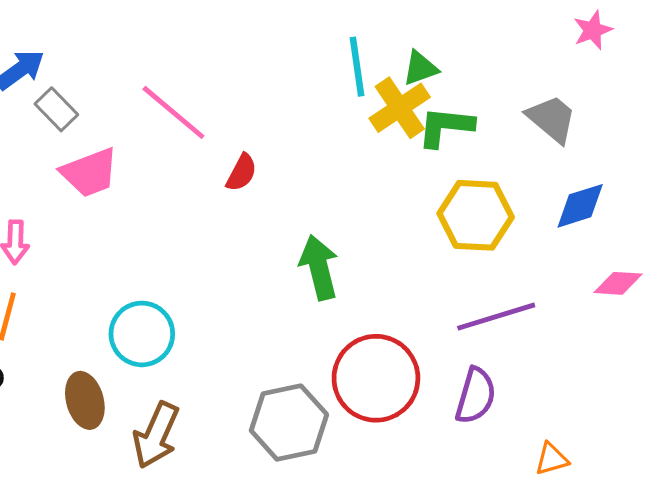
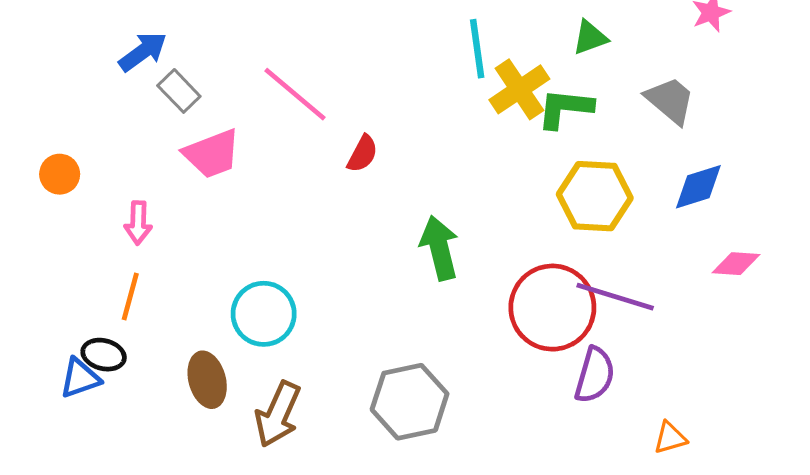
green triangle: (420, 68) -> (590, 38), moved
purple line: (496, 317) -> (615, 297), turned 34
red circle: (376, 378) -> (552, 308), moved

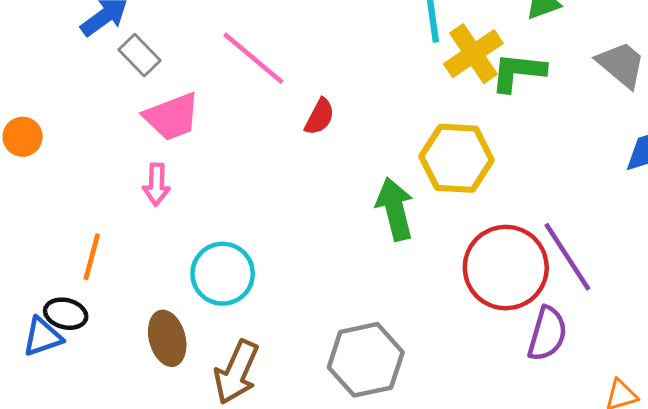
yellow hexagon: (595, 196) -> (457, 158), moved
pink arrow: (138, 223) -> (156, 184), moved
purple line: (615, 297) -> (567, 257), turned 40

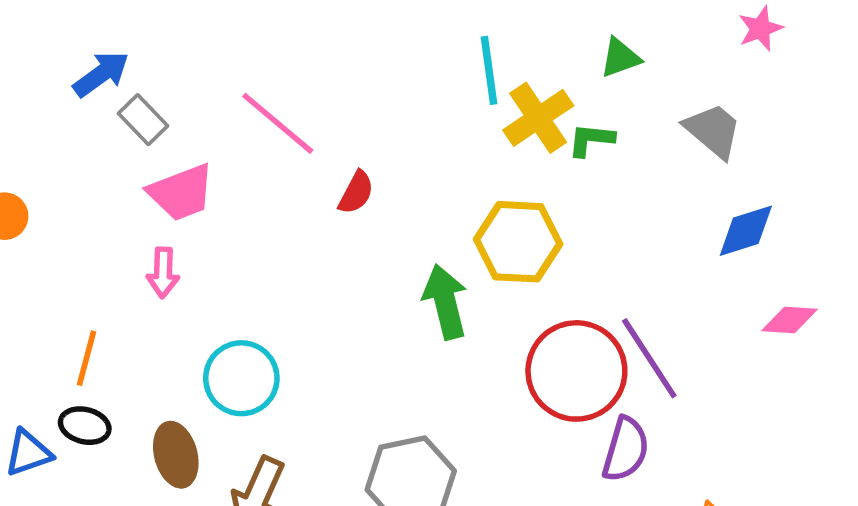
green L-shape: (518, 72) -> (591, 140), size x0.7
black ellipse: (66, 314) -> (85, 426), moved

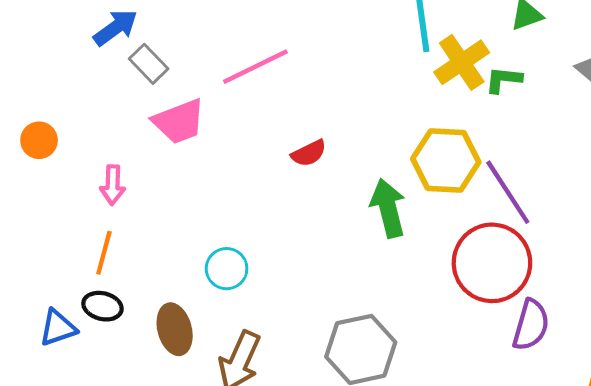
pink line: (278, 123) -> (255, 67), turned -66
red semicircle: (356, 192) -> (309, 153), moved, turned 36
pink arrow: (163, 273) -> (113, 185), moved
purple line: (649, 358) -> (508, 192), moved
cyan circle: (241, 378) -> (227, 269), size x0.7

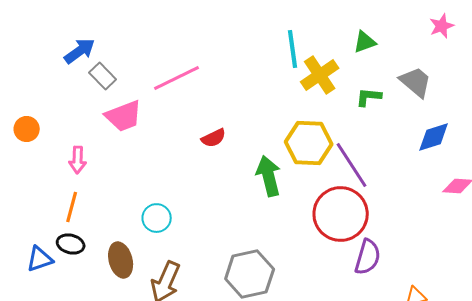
green L-shape: (503, 80) -> (369, 97), moved

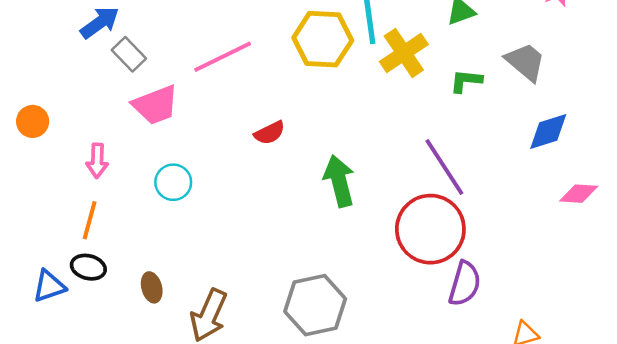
yellow hexagon: (309, 143) -> (323, 39), moved
cyan circle: (157, 218) -> (173, 182), moved
brown ellipse: (121, 260) -> (152, 287), size x0.7

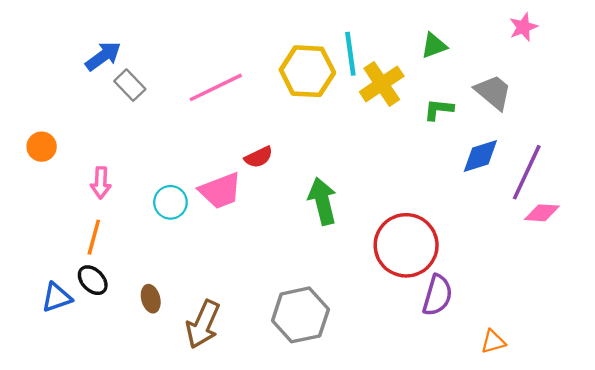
pink trapezoid: (155, 105) -> (220, 191), moved
blue diamond: (548, 132) -> (480, 156), moved
purple line: (444, 167) -> (527, 172), moved, turned 58
black ellipse: (88, 267) -> (93, 280), turned 32

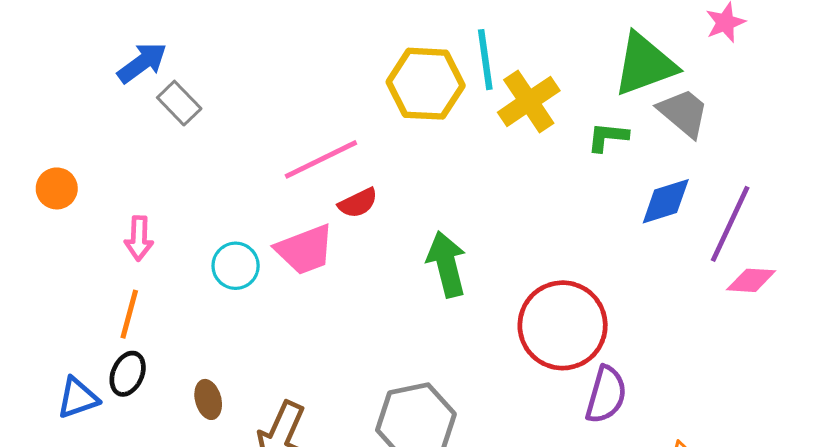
green triangle: (434, 46) -> (645, 64), moved, size x1.8
pink line: (216, 87) -> (321, 159), moved
black ellipse: (93, 280) -> (128, 374), turned 68

